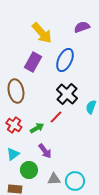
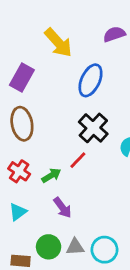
purple rectangle: (33, 62) -> (22, 78), moved
green circle: (29, 170) -> (49, 247), moved

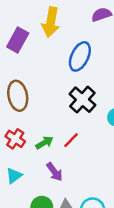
yellow arrow: (58, 43) -> (51, 22), turned 52
purple rectangle: (22, 78) -> (18, 40), moved
red line: (78, 160) -> (71, 140), moved

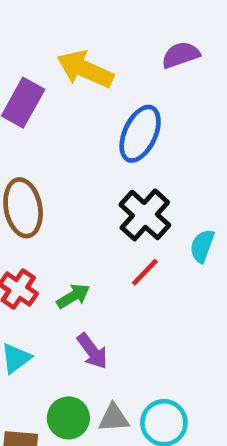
yellow arrow: (51, 22) -> (85, 69), turned 104
red line: (71, 140) -> (145, 272), moved

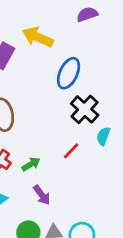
purple semicircle: (181, 55) -> (87, 14), moved
black cross: (145, 215) -> (85, 109), moved

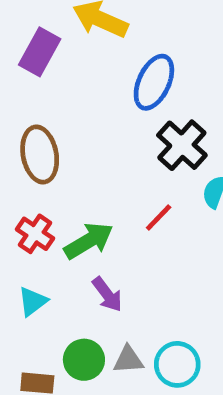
green arrow: (31, 164) -> (89, 241), size x1.5

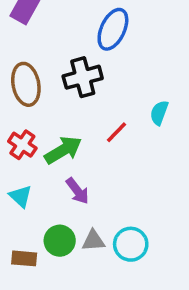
black cross: (182, 145) -> (83, 77), moved, turned 33
cyan triangle: (33, 301) -> (21, 196), turned -40

